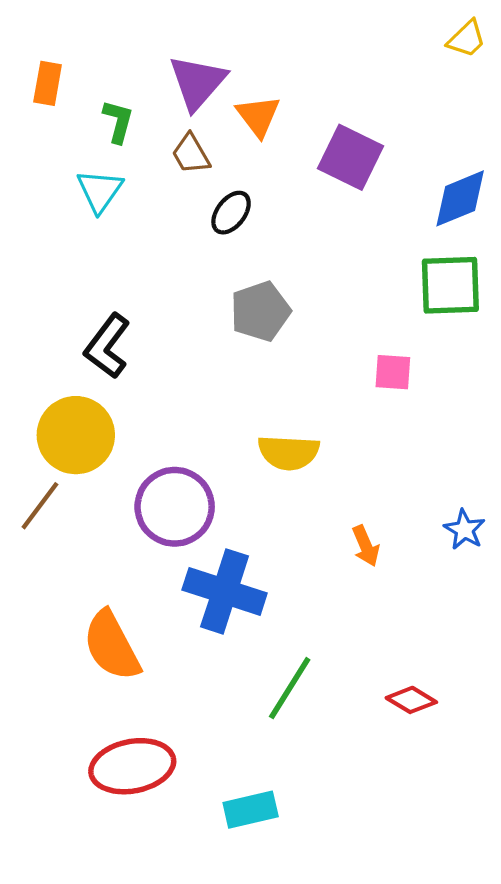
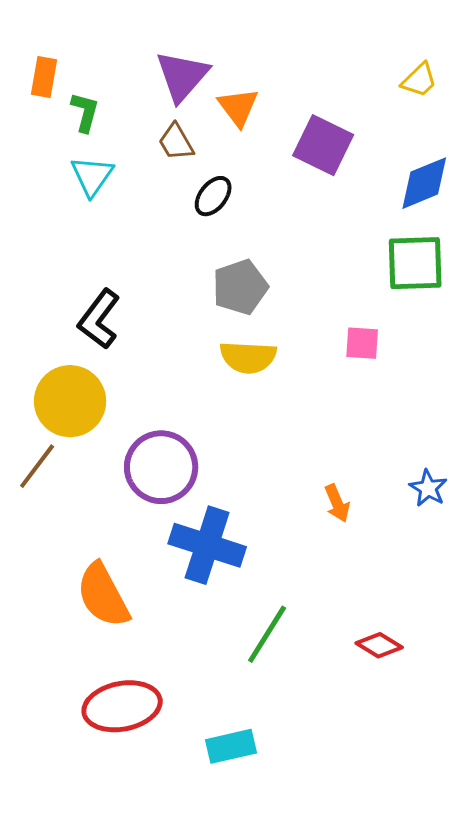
yellow trapezoid: (467, 39) -> (419, 80), moved
green L-shape: (118, 121) -> (85, 112), moved
yellow semicircle: (289, 452) -> (248, 357), moved

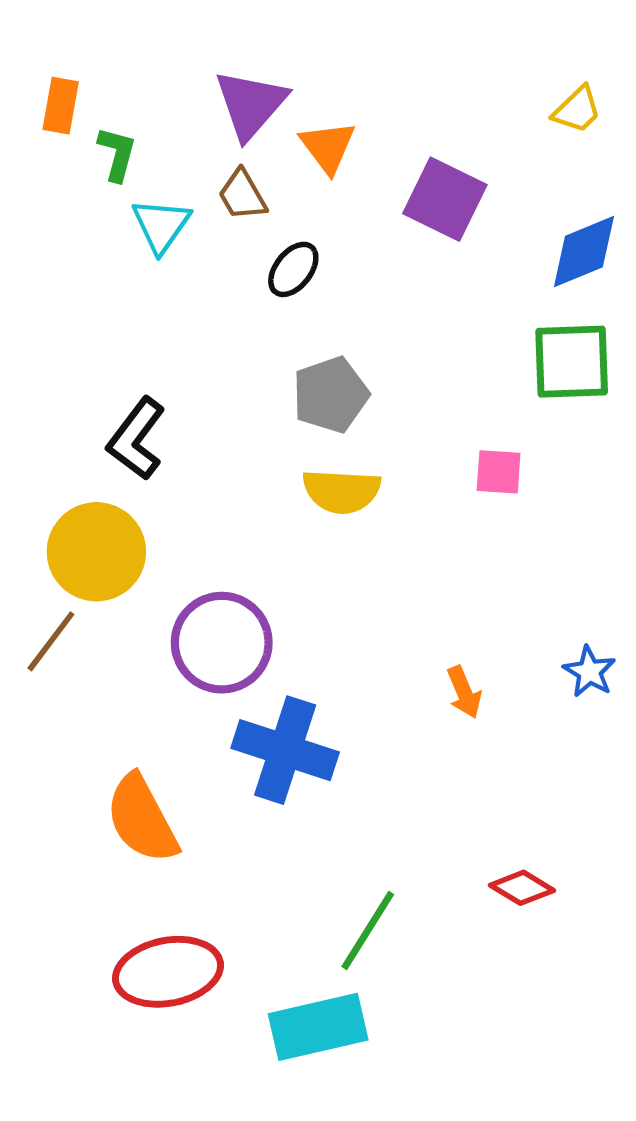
cyan triangle: (92, 176) -> (161, 225), moved
green line: (267, 634) -> (368, 930), moved
cyan rectangle: (231, 746) -> (318, 1027), size x1.4

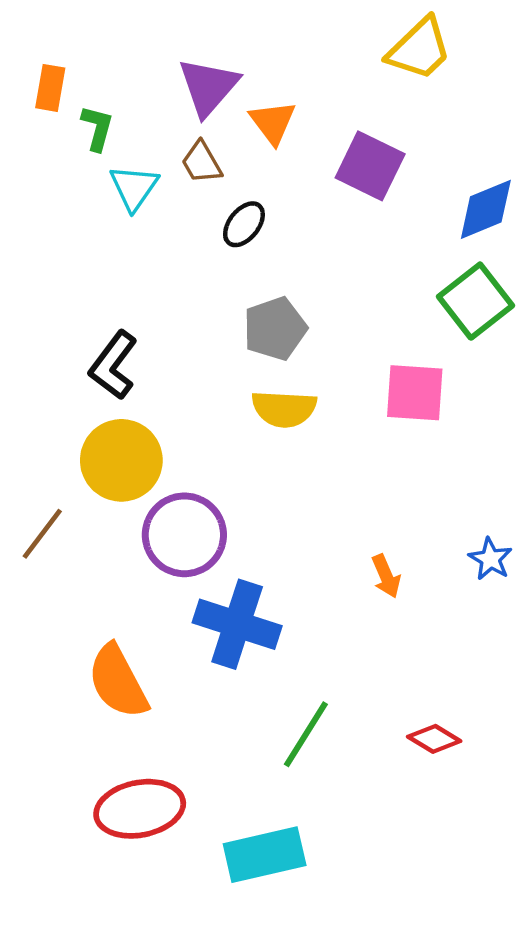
yellow trapezoid: (577, 110) -> (419, 49), moved, size x1.6
green square: (572, 362) -> (475, 301), turned -36
pink square: (499, 472) -> (415, 393), size x1.5
yellow circle: (96, 552) -> (121, 460), moved
green line: (368, 930) -> (306, 734), moved

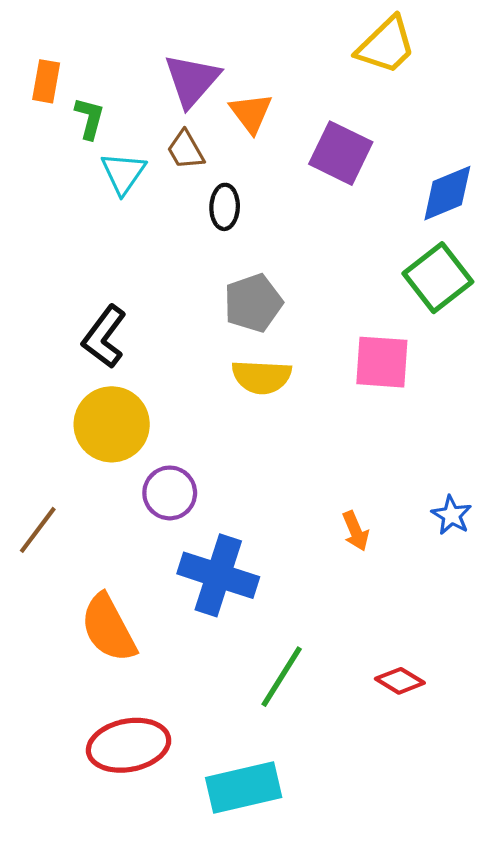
black ellipse: (244, 224) -> (225, 207), turned -36
brown line: (42, 534) -> (38, 530), moved
purple circle: (184, 535) -> (170, 493), size x0.7

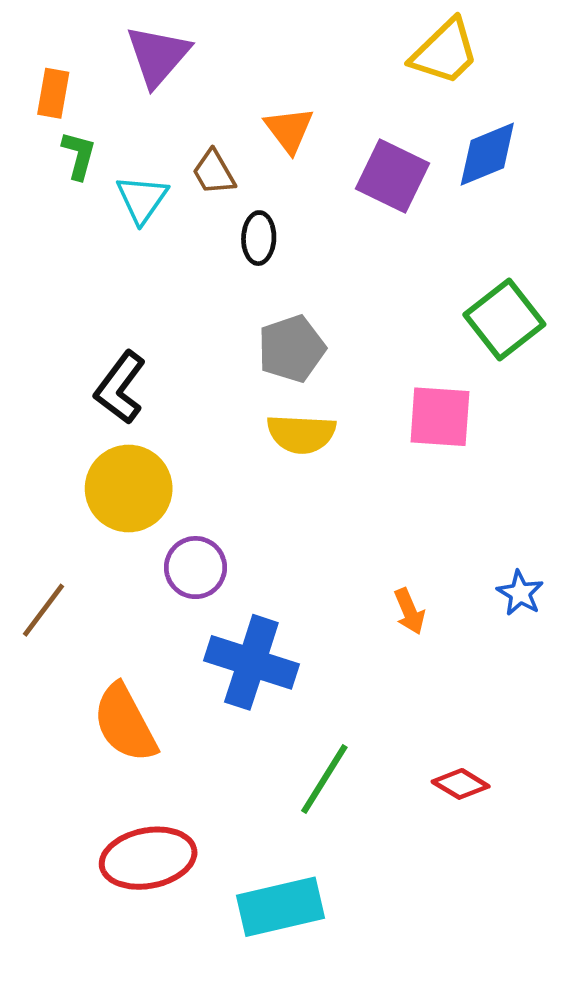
purple triangle: (192, 80) -> (158, 56), moved
green L-shape: (89, 118) -> (79, 155), moved
blue diamond: (447, 193) -> (487, 154), moved

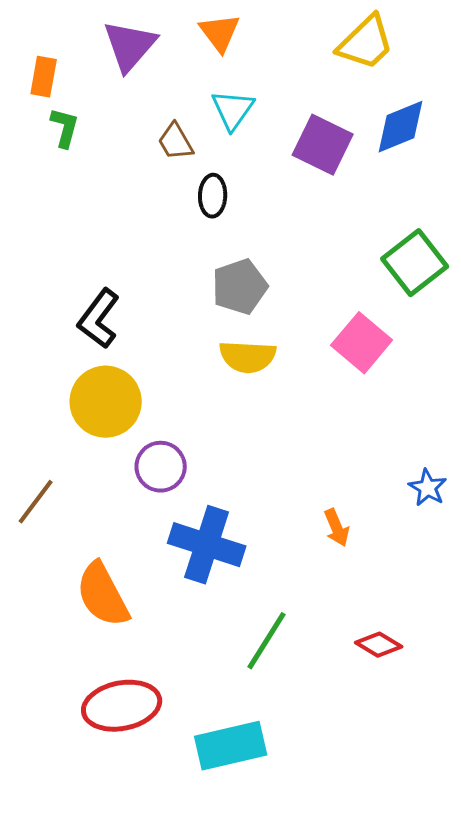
orange triangle: (289, 130) -> (220, 33), moved
cyan triangle: (142, 199) -> (233, 110), moved
pink square: (440, 417) -> (362, 343), turned 36
orange arrow: (409, 611) -> (337, 528), moved

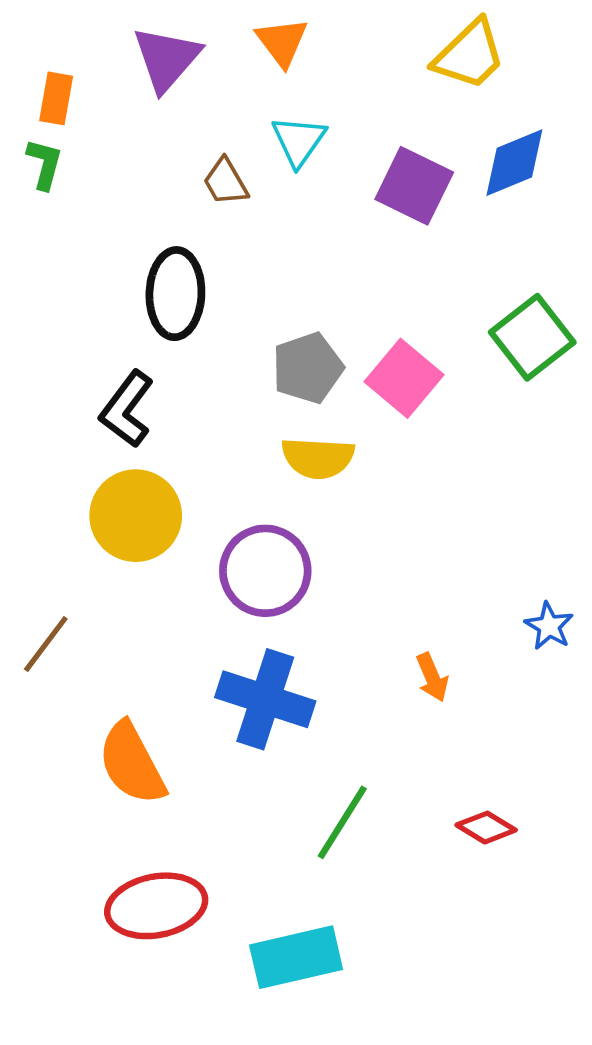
green L-shape: (65, 128) -> (45, 164), moved
black ellipse: (213, 196) -> (175, 294), moved, size x1.6
pink square: (362, 343) -> (404, 378), moved
purple circle: (161, 467) -> (265, 571), moved, size x1.4

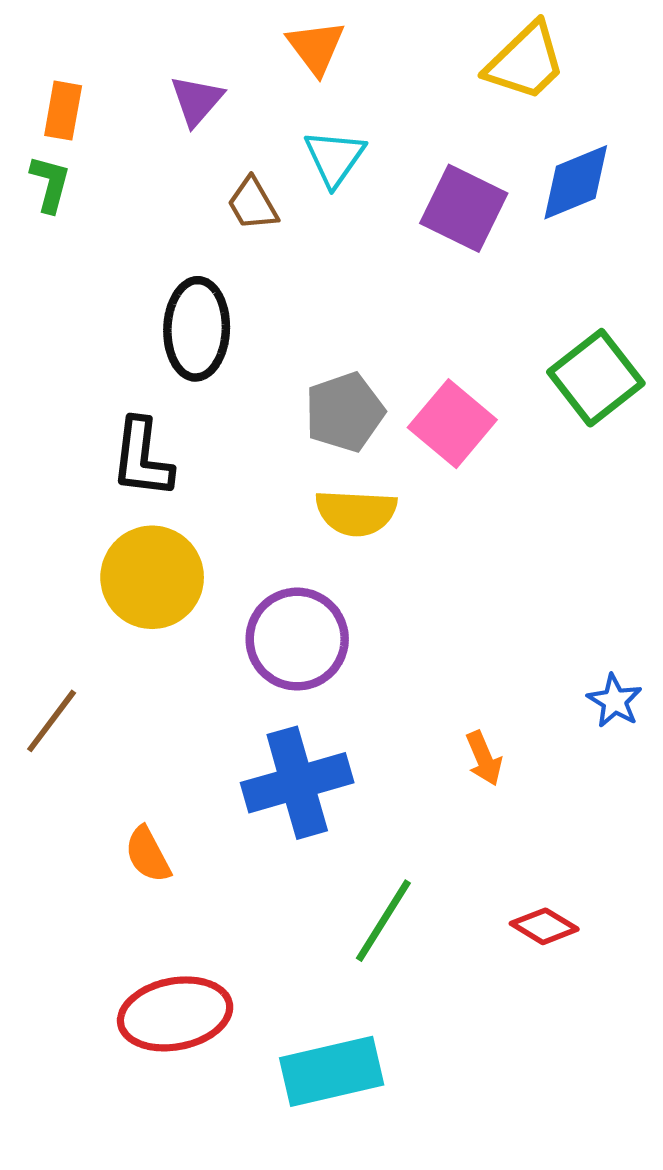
purple triangle: (166, 59) -> (197, 100), moved, size x0.7
black L-shape: (127, 409) -> (142, 458), turned -30
blue cross: (265, 699) -> (297, 783), turned -34
orange semicircle: (132, 763) -> (148, 855), size x0.6

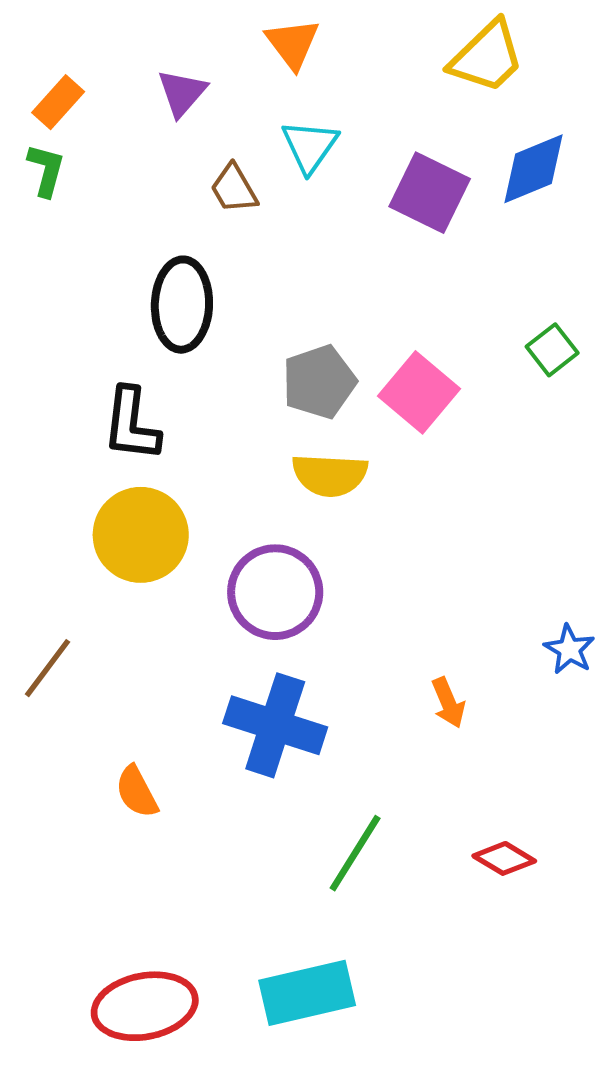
orange rectangle: (63, 111) -> (58, 102), turned 32
green square: (596, 378) -> (552, 350), size x0.6
blue cross: (297, 783) -> (275, 725), turned 34
red ellipse: (175, 1014) -> (145, 1006), moved

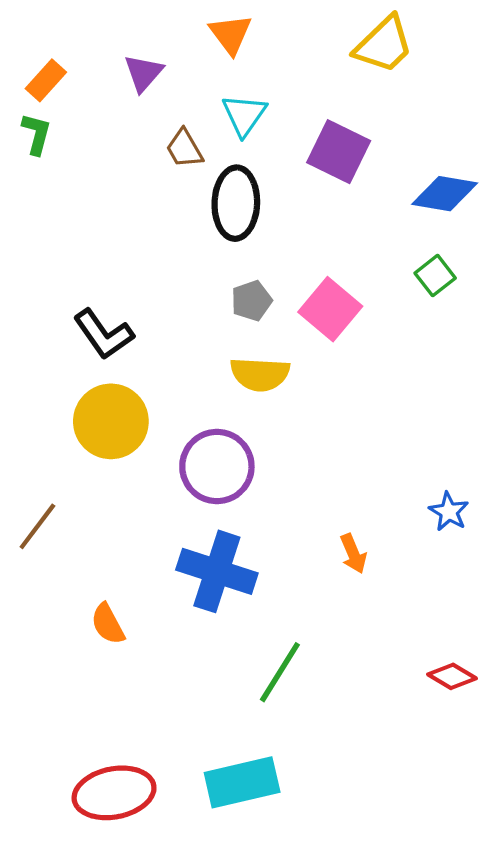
blue diamond: (533, 169) -> (445, 194), moved, turned 32
black ellipse: (182, 305) -> (236, 203), moved
gray pentagon: (319, 382) -> (252, 301), size x0.7
black L-shape: (131, 424) -> (104, 334), turned -42
red diamond: (504, 858) -> (452, 676), moved

